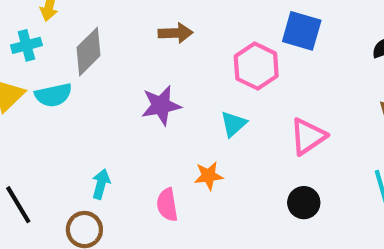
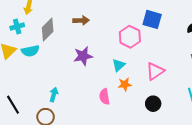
brown arrow: (175, 33) -> (81, 20), moved
orange star: (209, 176) -> (125, 84), moved
pink semicircle: (167, 205) -> (104, 97), moved

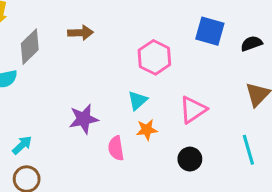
blue square: (152, 19) -> (210, 31), moved
purple star: (83, 56) -> (84, 119), moved
cyan arrow: (54, 95) -> (22, 145), moved, turned 32

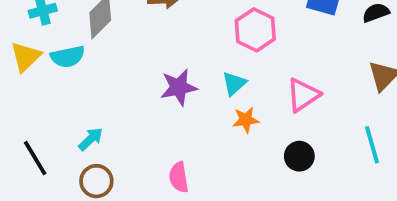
purple star: (84, 119) -> (179, 87), moved
pink semicircle: (116, 148) -> (179, 177), moved

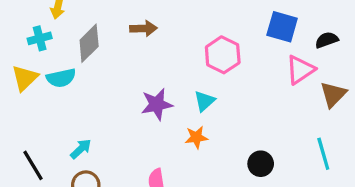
pink triangle: (303, 95) -> (300, 70), moved
orange star: (246, 120) -> (196, 137), moved

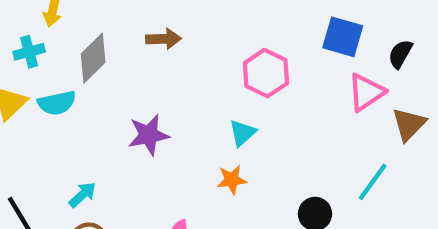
black semicircle: (327, 40) -> (400, 54), turned -40
purple star: (157, 104) -> (149, 135), moved
cyan line: (323, 154) -> (373, 182), moved, turned 52

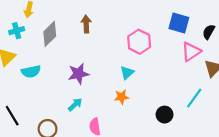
brown arrow: (164, 39) -> (86, 24), turned -91
cyan semicircle: (57, 103) -> (31, 71), moved
cyan arrow: (82, 195) -> (75, 105), moved

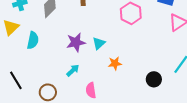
cyan semicircle: (31, 71) -> (33, 40), turned -66
cyan triangle: (127, 73) -> (99, 43), moved

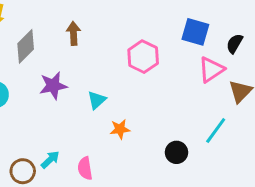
purple star: (76, 42) -> (53, 86), moved
cyan arrow: (73, 70) -> (50, 160), moved

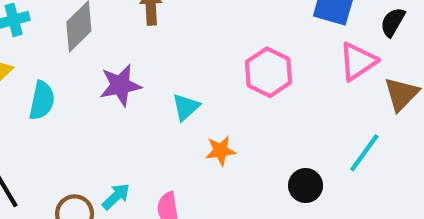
pink hexagon: (143, 57) -> (268, 72), moved

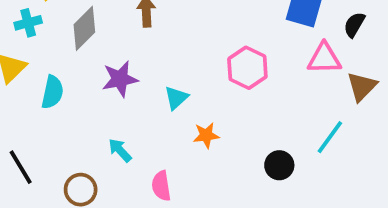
pink triangle: (358, 61) -> (324, 58), turned 33
cyan arrow: (116, 196) -> (120, 150), moved, turned -90

